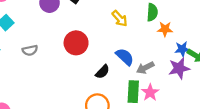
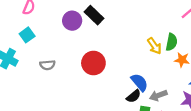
yellow arrow: (120, 18) -> (154, 46), moved
black semicircle: (102, 72) -> (134, 96), moved

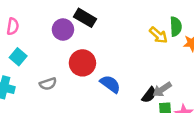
red circle: (93, 63) -> (82, 63), moved
blue semicircle: (139, 82) -> (110, 84), moved
gray arrow: (158, 95) -> (162, 89), moved

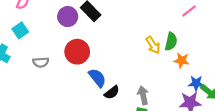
gray arrow: (162, 89) -> (143, 95), turned 96
black semicircle: (149, 95) -> (112, 92), moved

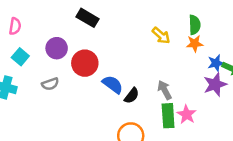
purple circle: (68, 17) -> (57, 48), moved
green semicircle: (171, 41) -> (195, 25), moved

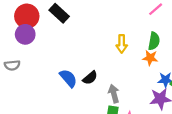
yellow arrow: (161, 35) -> (122, 44), turned 36
red circle: (85, 63) -> (27, 16), moved
black semicircle: (132, 96) -> (90, 78), moved

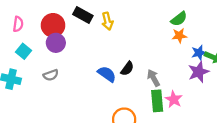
green semicircle: (154, 41) -> (179, 19), turned 56
yellow arrow: (122, 44) -> (107, 21), moved

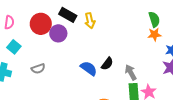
green semicircle: (179, 19) -> (154, 19), turned -70
purple circle: (56, 43) -> (58, 33), moved

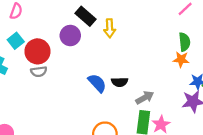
red circle: (41, 24) -> (37, 51), moved
black semicircle: (107, 64) -> (120, 82), turned 40
gray arrow: (131, 72) -> (145, 98), turned 77

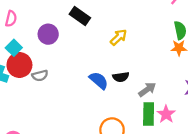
yellow arrow: (110, 28) -> (119, 37), moved, turned -126
purple circle: (70, 36) -> (48, 34), moved
red circle: (37, 51) -> (19, 65), moved

